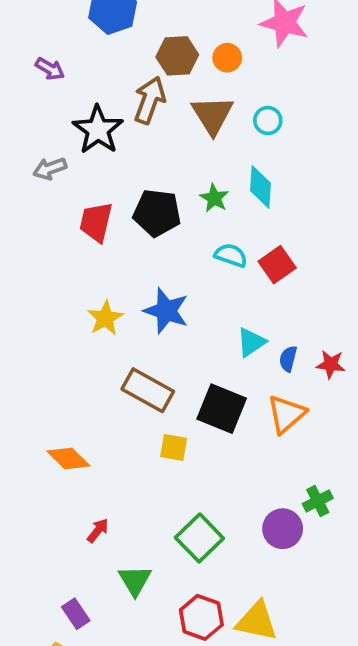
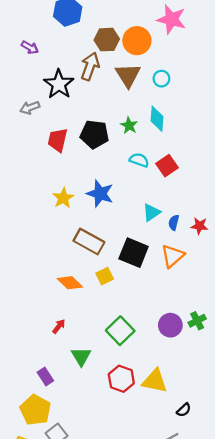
orange circle: (227, 58) -> (137, 41), size x1.6
yellow square: (174, 447) -> (105, 276), turned -36
orange diamond: (68, 459) -> (70, 283), moved
green cross: (318, 501) -> (197, 321), moved

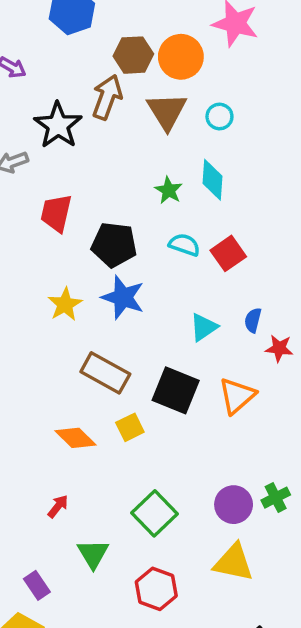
black pentagon: (95, 134) -> (114, 245), moved
blue semicircle: (174, 223) -> (253, 320), moved
yellow triangle: (155, 381) -> (234, 563), moved

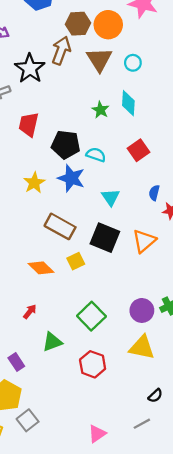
cyan semicircle: (184, 245) -> (96, 155), moved
cyan triangle: (204, 327) -> (110, 197), moved, turned -30
green triangle: (93, 554) -> (52, 342), turned 40

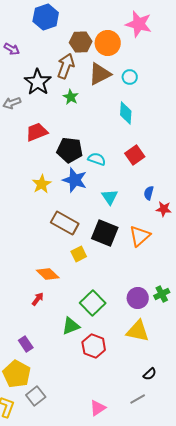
brown triangle: (99, 59) -> (100, 74), turned 35
green star: (100, 110) -> (71, 97), moved
red trapezoid: (29, 124) -> (37, 132), turned 55
orange diamond: (41, 268) -> (48, 274), moved
green triangle: (52, 342) -> (71, 326), moved

